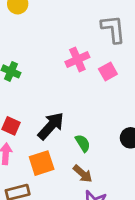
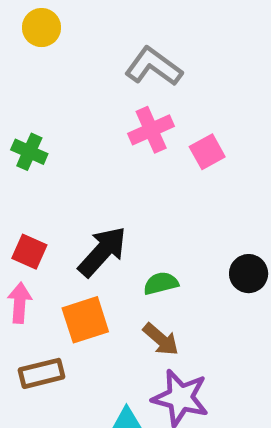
gray L-shape: (113, 29) -> (154, 67), moved, turned -48
green semicircle: (83, 143) -> (161, 283), turned -72

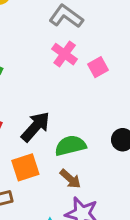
pink cross: (151, 130) -> (65, 54), turned -30
green semicircle: (161, 283) -> (70, 146), size x1.5

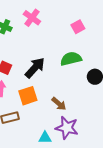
pink cross: (65, 54) -> (32, 18), moved
green semicircle: (70, 146) -> (71, 59), moved

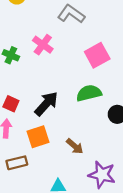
pink square: (78, 27) -> (97, 55), size x1.5
purple star: (67, 128) -> (102, 175), moved

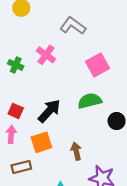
brown arrow: (75, 146) -> (76, 151), turned -144

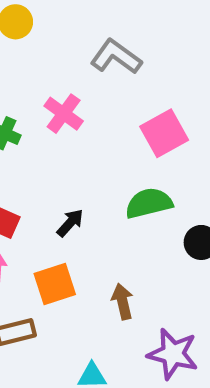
black arrow: (49, 111) -> (70, 223), size x0.6

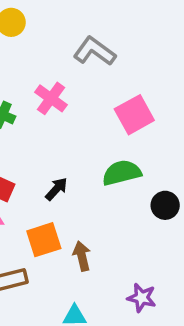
brown arrow: (123, 301) -> (82, 256), moved
purple star: (173, 354) -> (142, 298), size x0.7

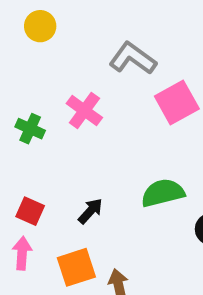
pink square: (134, 115) -> (177, 103), moved

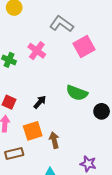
green semicircle: (163, 193) -> (77, 93), turned -145

